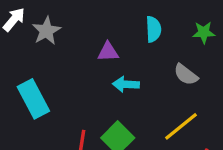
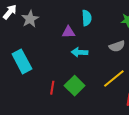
cyan semicircle: (153, 29) -> (87, 18), moved
gray semicircle: (186, 75) -> (117, 46), turned -56

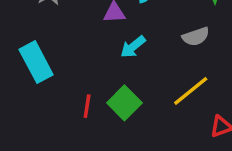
cyan arrow: (80, 52) -> (133, 47), turned -42

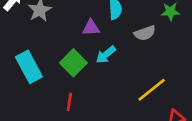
gray semicircle: (196, 37) -> (145, 33), moved
green square: (124, 103) -> (73, 63), moved

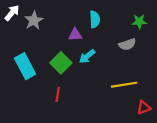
gray semicircle: (145, 33) -> (127, 44), moved
yellow line: (152, 90) -> (124, 85), turned 30

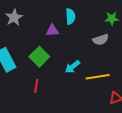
cyan arrow: (87, 56) -> (72, 67), moved

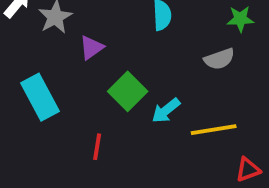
purple triangle: (52, 31) -> (91, 48), moved, turned -32
green square: (39, 57) -> (128, 91), moved

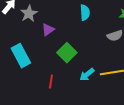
cyan arrow: (166, 110) -> (87, 75), moved

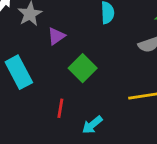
cyan arrow: (87, 75) -> (92, 125), moved

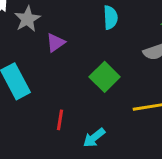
green square: (83, 68) -> (105, 77), moved

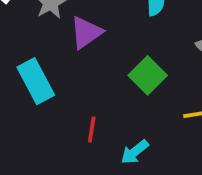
purple triangle: (56, 43) -> (86, 33), size x1.4

